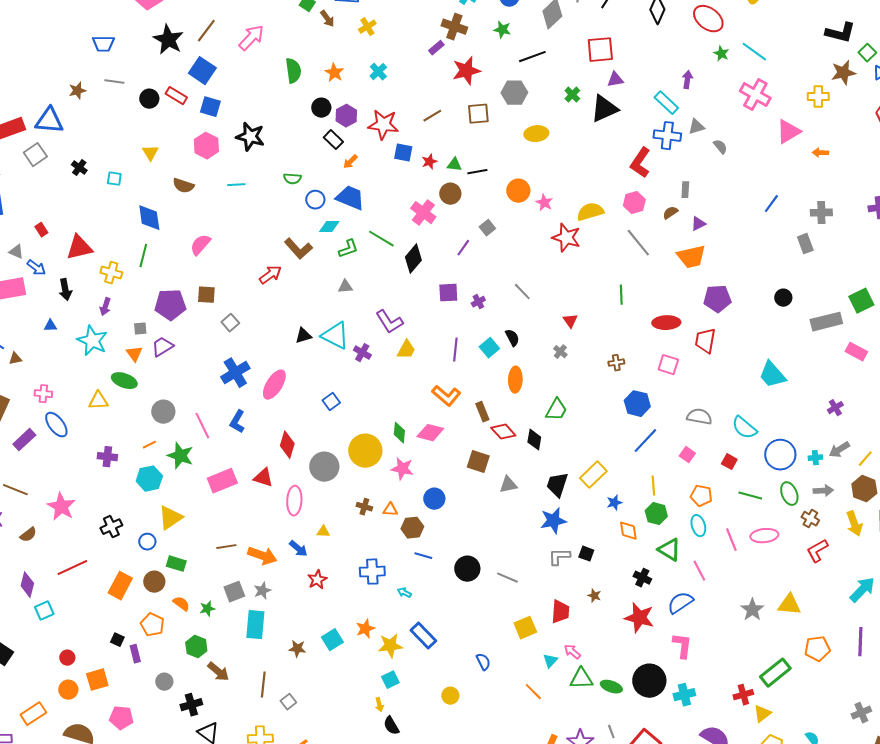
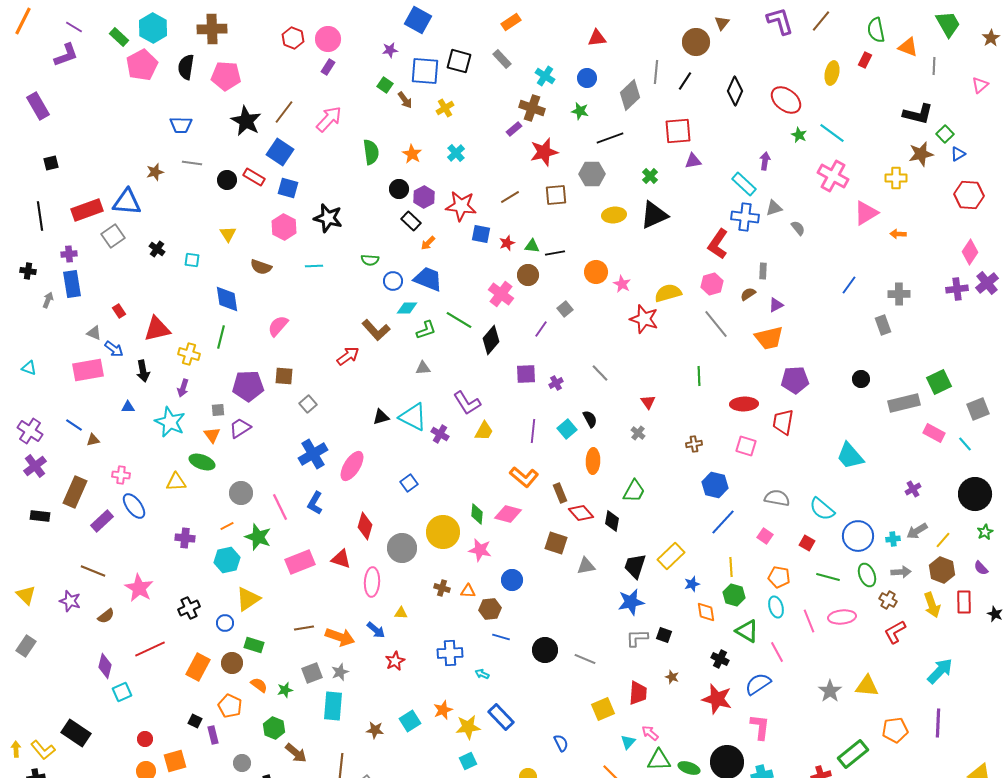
black triangle: (604, 109) -> (654, 215), moved

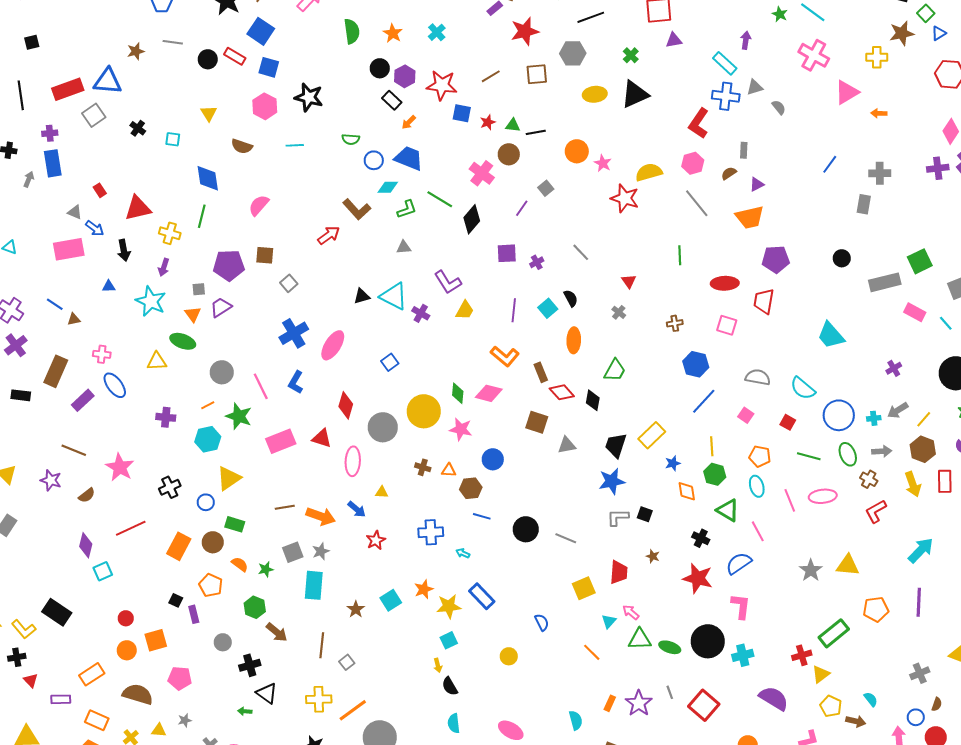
gray rectangle: (883, 325) -> (864, 204), turned 30
brown star: (375, 730) -> (356, 609), turned 30

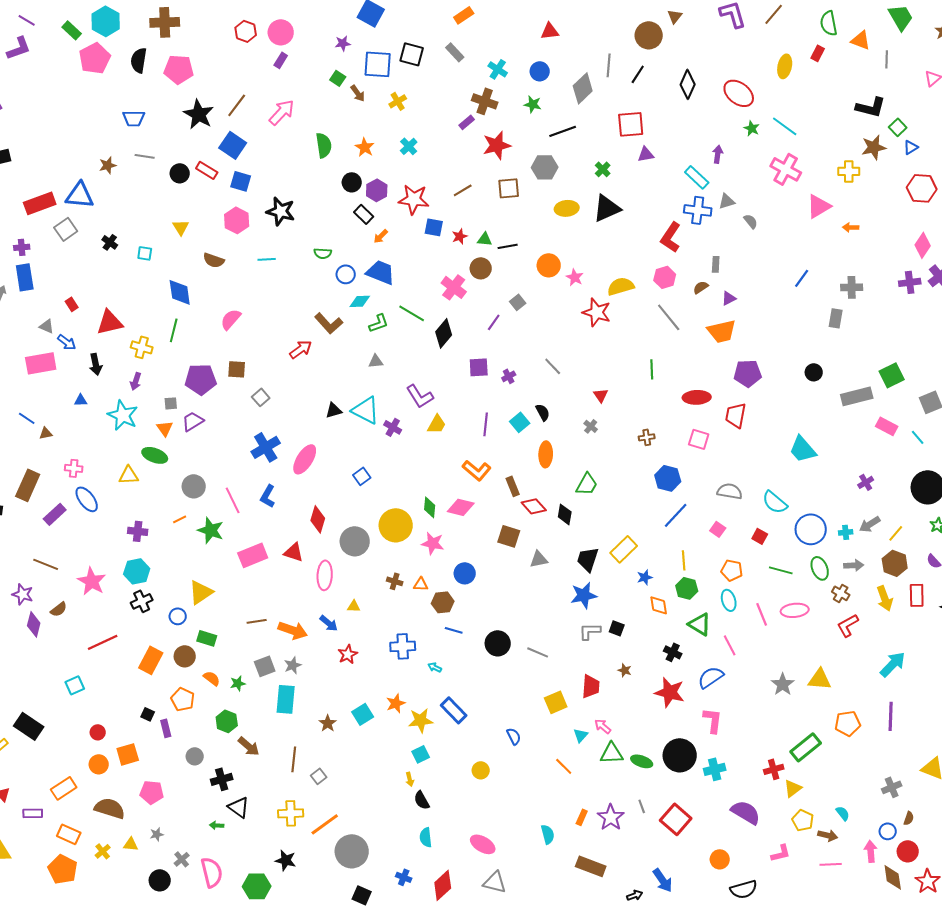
cyan hexagon: (208, 439) -> (137, 571), moved
purple diamond: (86, 545) -> (34, 624), moved

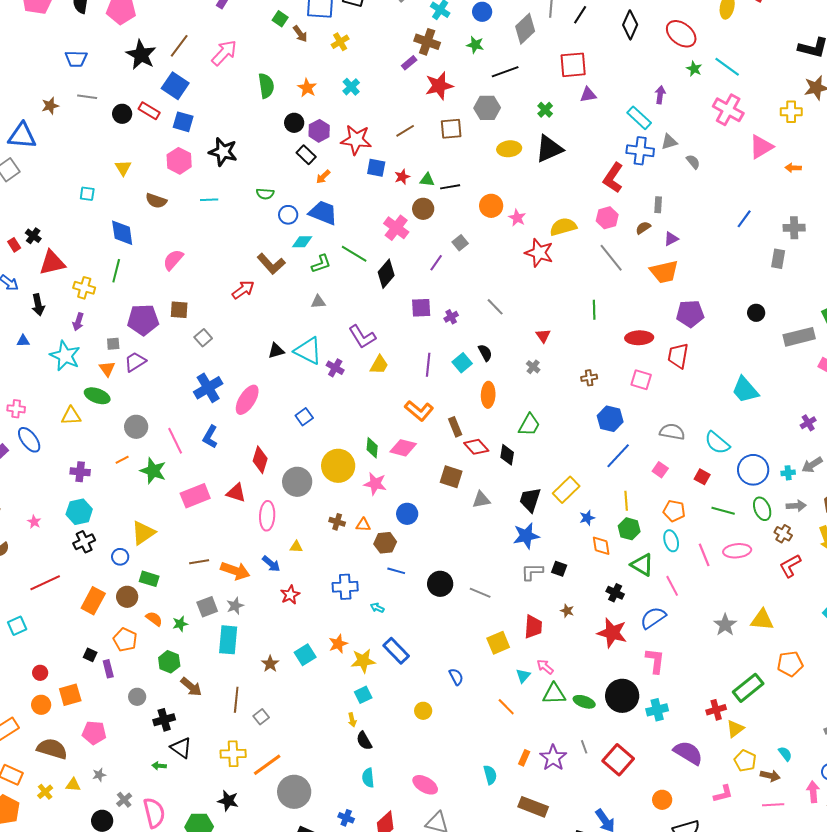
black cross: (110, 242) -> (33, 236), moved
pink star: (92, 581) -> (34, 522), size x0.5

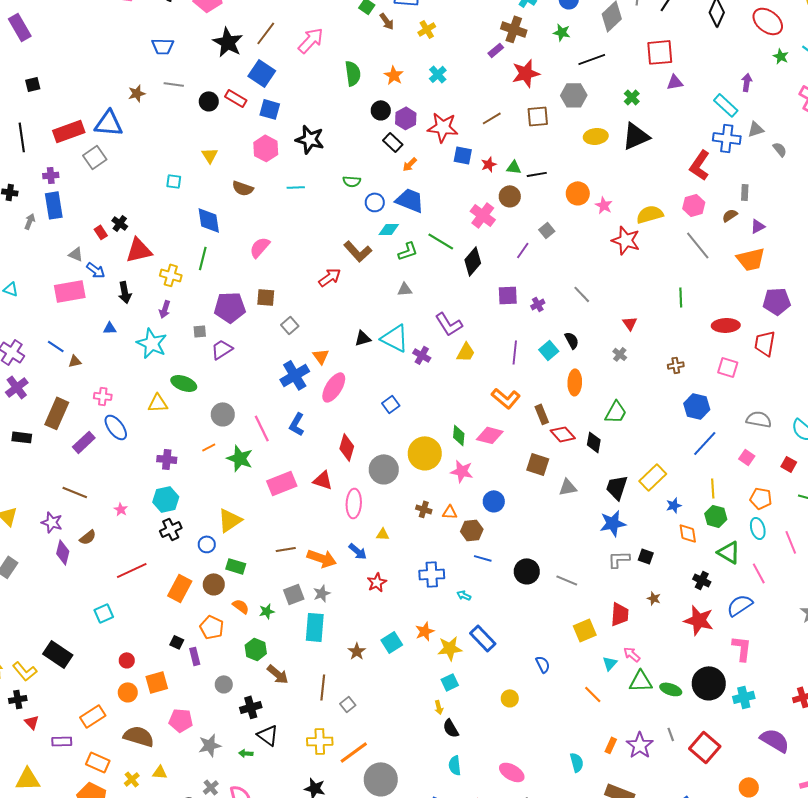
orange triangle: (107, 369) -> (321, 356), moved
gray star: (99, 775) -> (210, 745), moved, size x1.6

